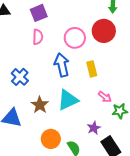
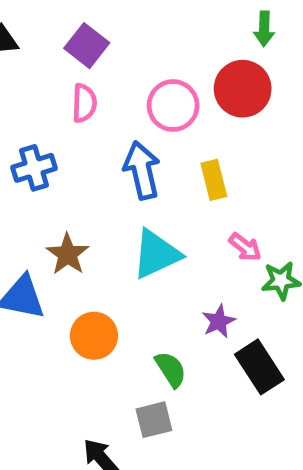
purple square: (39, 13) -> (87, 46), turned -30
blue cross: (20, 77) -> (34, 168), moved, turned 30
brown star: (40, 105) -> (68, 254), moved
orange circle: (51, 139) -> (94, 336), moved

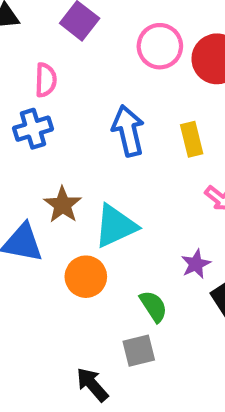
pink semicircle: (84, 103) -> (46, 80), moved
pink circle: (173, 106) -> (160, 46), moved
cyan triangle: (156, 254) -> (115, 226), moved

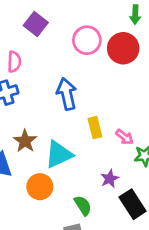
yellow rectangle: (192, 139) -> (95, 128), moved

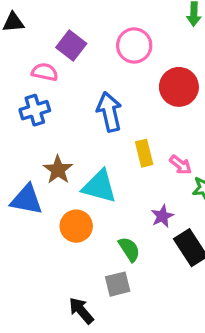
purple square: (36, 24) -> (71, 45), moved
red circle: (123, 48) -> (179, 87), moved
pink semicircle: (14, 62) -> (45, 72), turned -80
cyan triangle: (59, 154) -> (99, 186), turned 40

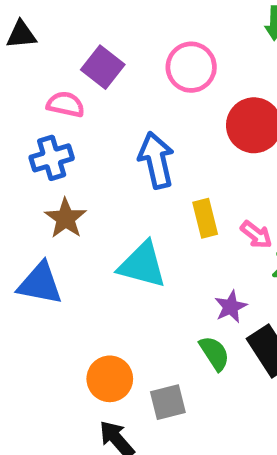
brown star: (58, 170) -> (66, 218), moved
orange circle: (76, 226) -> (110, 379), moved
green semicircle: (129, 249) -> (214, 353), moved

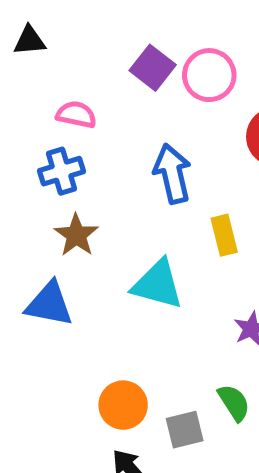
purple square: (103, 67) -> (153, 68), moved
green semicircle: (214, 353) -> (234, 403), moved

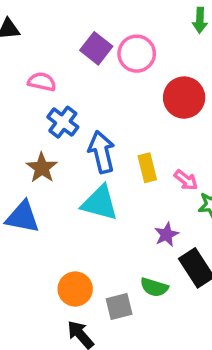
blue cross: (62, 171) -> (63, 122), moved, turned -36
blue arrow: (172, 174) -> (102, 152), moved
green semicircle: (234, 403) -> (154, 287), turned 140

